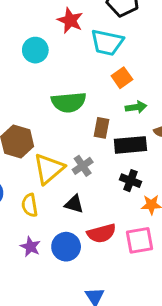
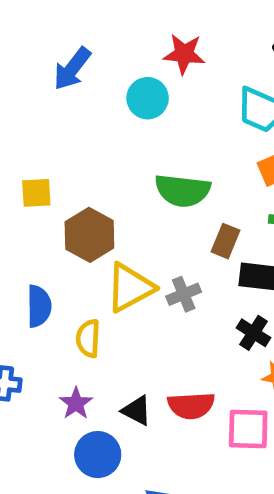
red star: (70, 20) -> (184, 54), moved, turned -30
black triangle: (74, 204) -> (137, 411), moved
blue circle: (66, 247) -> (98, 455), moved

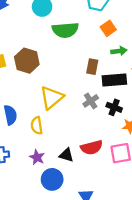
green semicircle: (183, 191) -> (65, 30), moved
brown hexagon: (89, 235) -> (27, 61), moved
gray cross: (184, 294) -> (91, 101), moved

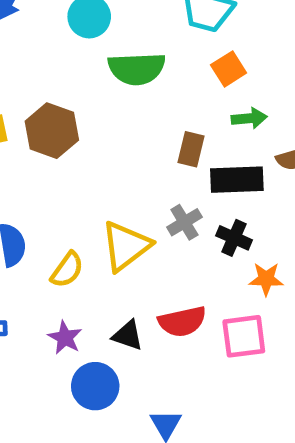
yellow triangle: (52, 98) -> (126, 246), moved
yellow semicircle: (37, 125) -> (67, 270), turned -138

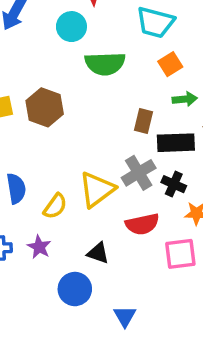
gray cross: (184, 222) -> (139, 173), size x1.4
red semicircle: (182, 322) -> (142, 224), moved
purple star: (65, 338) -> (39, 247), moved

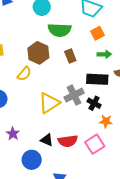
brown hexagon: (45, 107) -> (38, 53), moved
brown rectangle: (143, 121) -> (70, 56), moved, turned -40
yellow semicircle: (55, 206) -> (24, 74), moved
red semicircle: (142, 224) -> (68, 141), moved
pink square: (180, 254) -> (95, 144), turned -30

